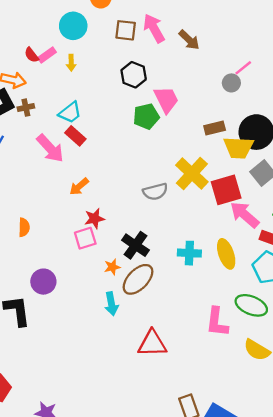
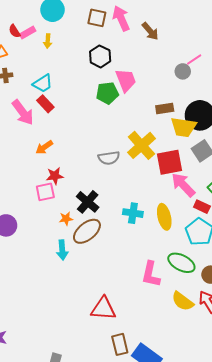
red triangle: (152, 343) -> (103, 309), moved

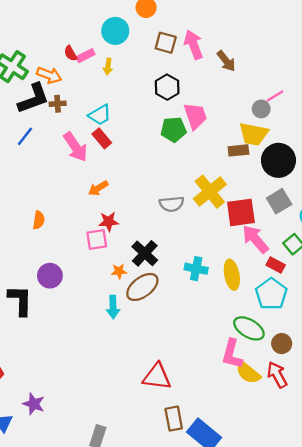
yellow trapezoid: (183, 127) -> (254, 134), moved
pink L-shape: (151, 274) -> (232, 354), moved

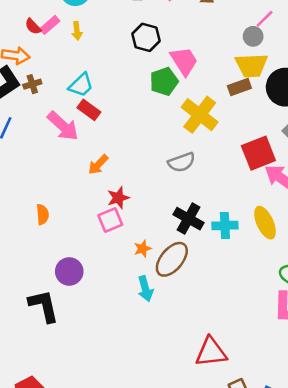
yellow cross: (210, 192) -> (200, 115), moved
black cross: (145, 253) -> (188, 219), moved

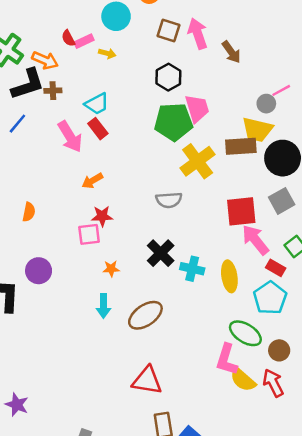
yellow arrow: (77, 31) -> (107, 53), turned -84
green pentagon: (164, 81) -> (173, 122), size x1.4
brown rectangle: (239, 87) -> (241, 146), size x1.4
brown ellipse: (172, 259) -> (145, 315), moved

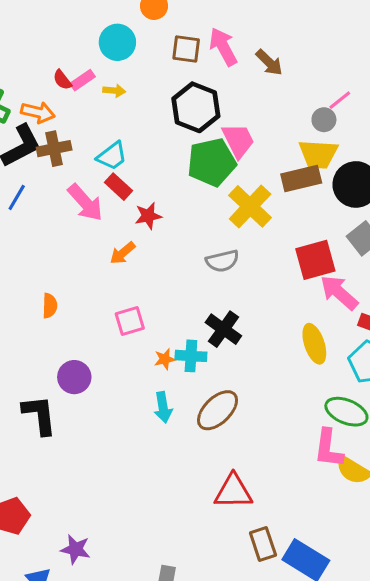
black hexagon: (168, 77) -> (196, 107), size x1.4
brown cross: (53, 91) -> (54, 149), size x1.5
red star: (102, 216) -> (148, 216), moved
cyan cross: (192, 269) -> (191, 356), moved

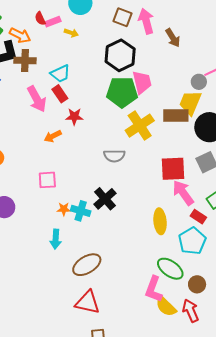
yellow trapezoid: (318, 154) -> (190, 103), turned 96
brown ellipse: (218, 410) -> (87, 265), moved

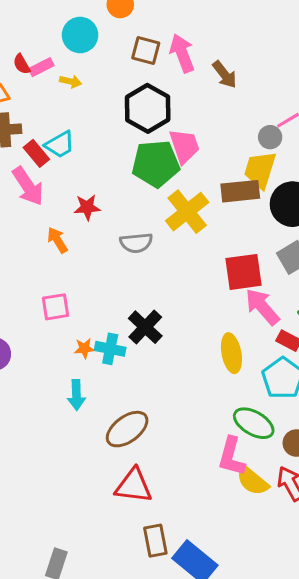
red rectangle: (60, 94) -> (36, 153), moved
orange arrow: (53, 136) -> (57, 240), turned 90
gray semicircle: (114, 156) -> (136, 243), moved

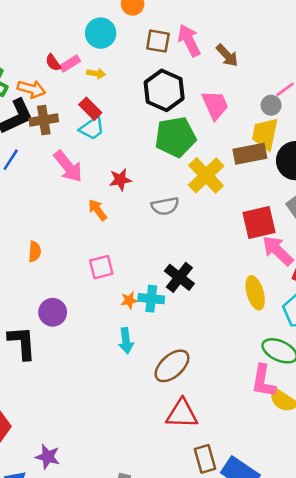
pink trapezoid: (184, 146) -> (215, 105), moved
red rectangle: (36, 153) -> (90, 109), moved

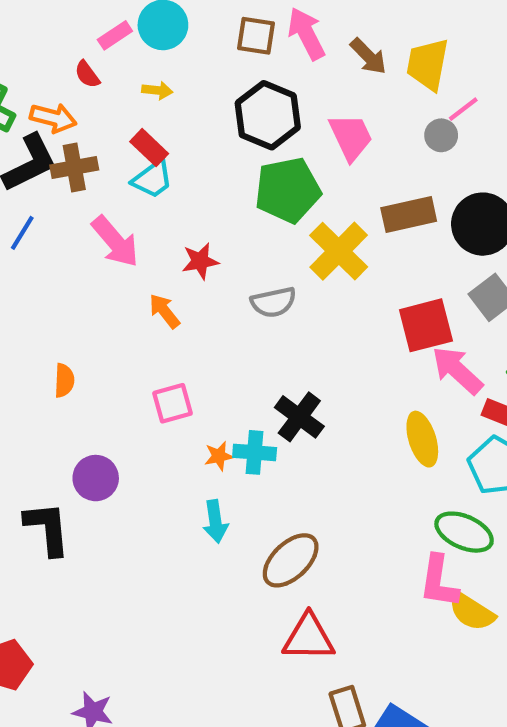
pink rectangle: (70, 64) -> (115, 35), moved
yellow trapezoid: (265, 134) -> (428, 64), moved

